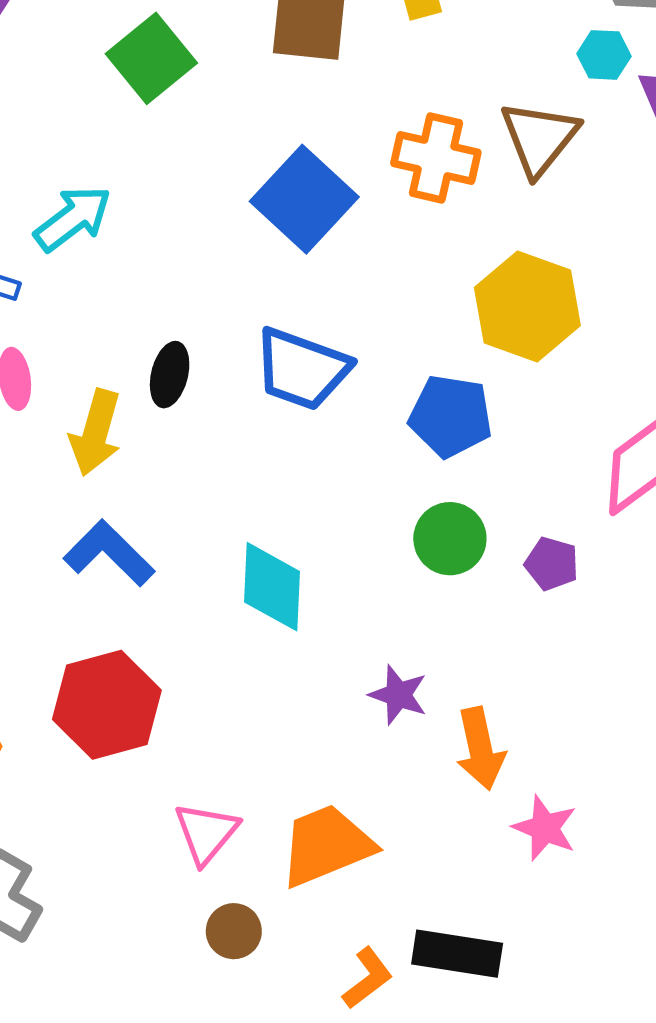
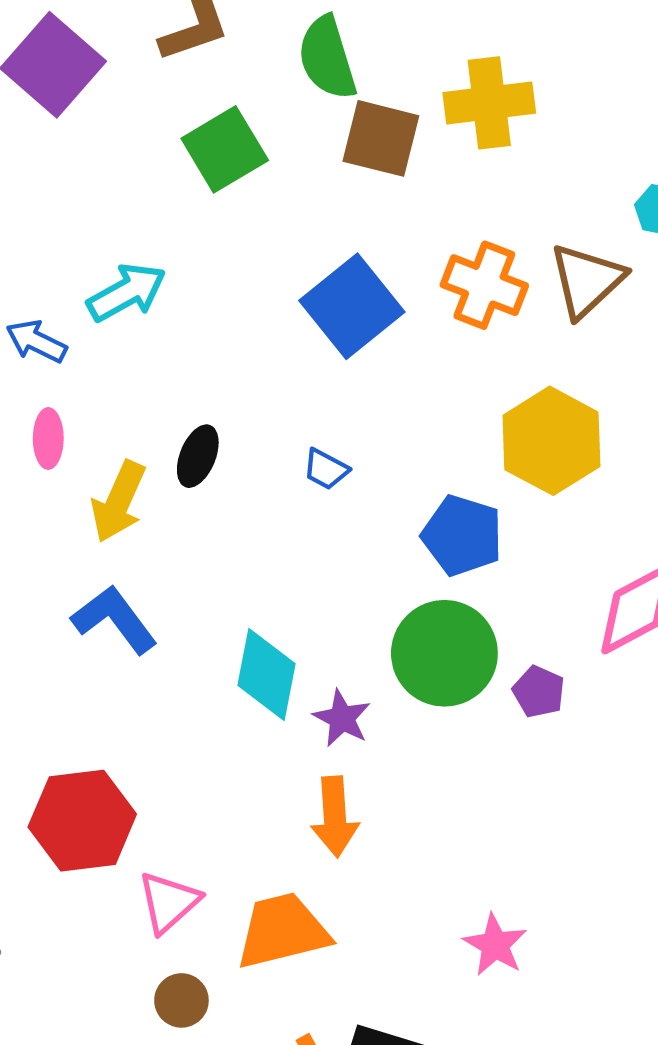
blue trapezoid: (302, 369) -> (326, 469), size x0.5
green circle: (450, 539) -> (444, 653), size x1.5
purple star: (398, 695) -> (342, 718), moved
red hexagon: (107, 705) -> (82, 821), moved
orange arrow: (480, 749) -> (335, 817), moved

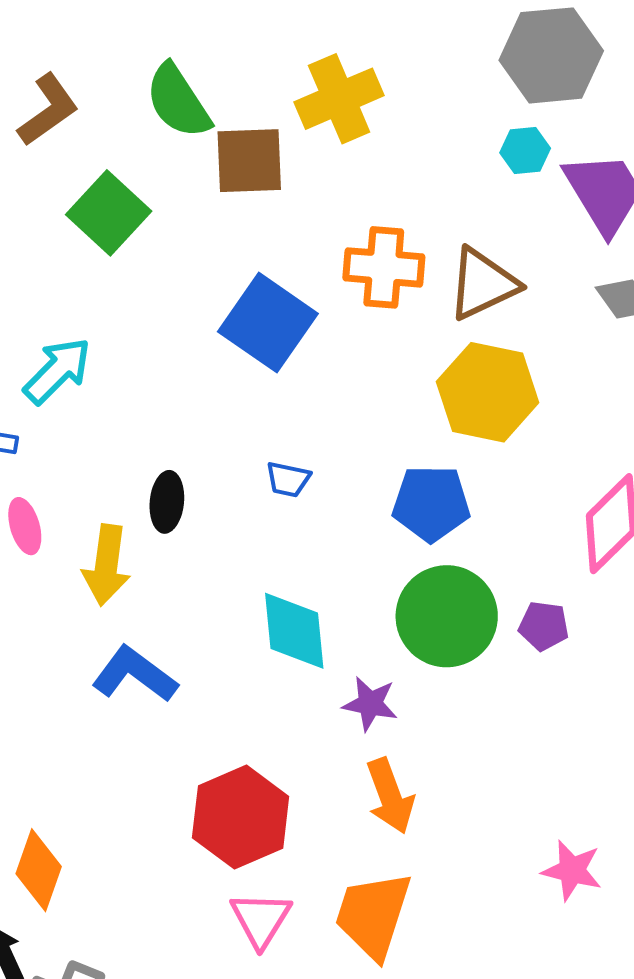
brown triangle: (587, 280) -> (483, 284), moved, turned 34
cyan diamond: (266, 674) -> (294, 631), moved
red hexagon: (82, 821) -> (241, 817), moved
orange trapezoid: (283, 931) -> (373, 915), turned -42

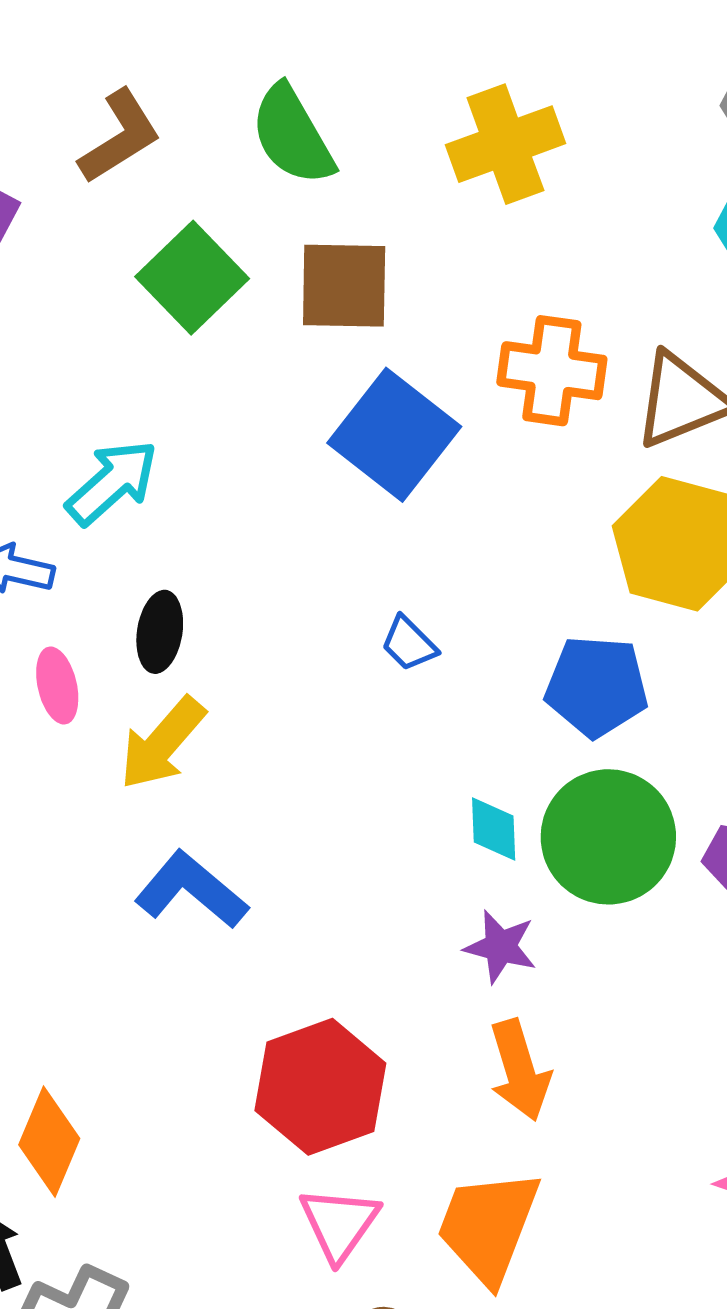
brown square: (249, 161) -> (344, 286), moved
blue trapezoid: (288, 479) -> (409, 644), turned 30
black ellipse: (167, 502) -> (160, 632), moved
yellow arrow: (106, 565) -> (162, 743), turned 30
cyan diamond: (294, 631) -> (494, 829), moved, size x0.6

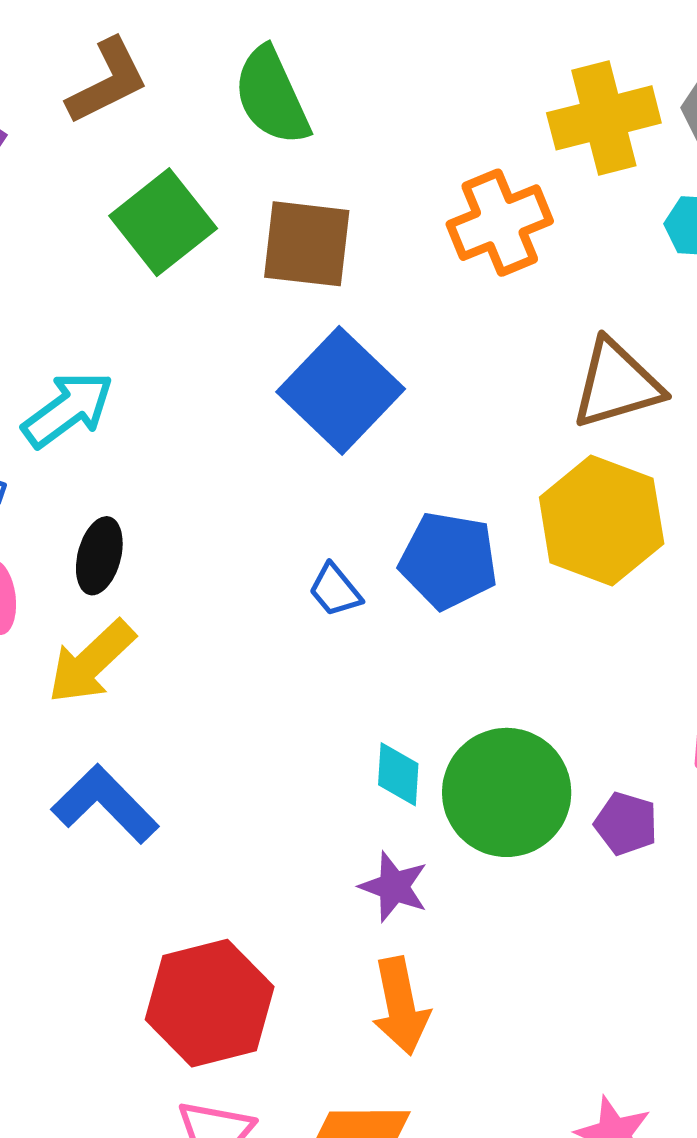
yellow cross: (505, 144) -> (604, 118), moved
orange cross: (552, 371) -> (500, 223), moved, turned -36
blue pentagon: (597, 686) -> (449, 560), moved

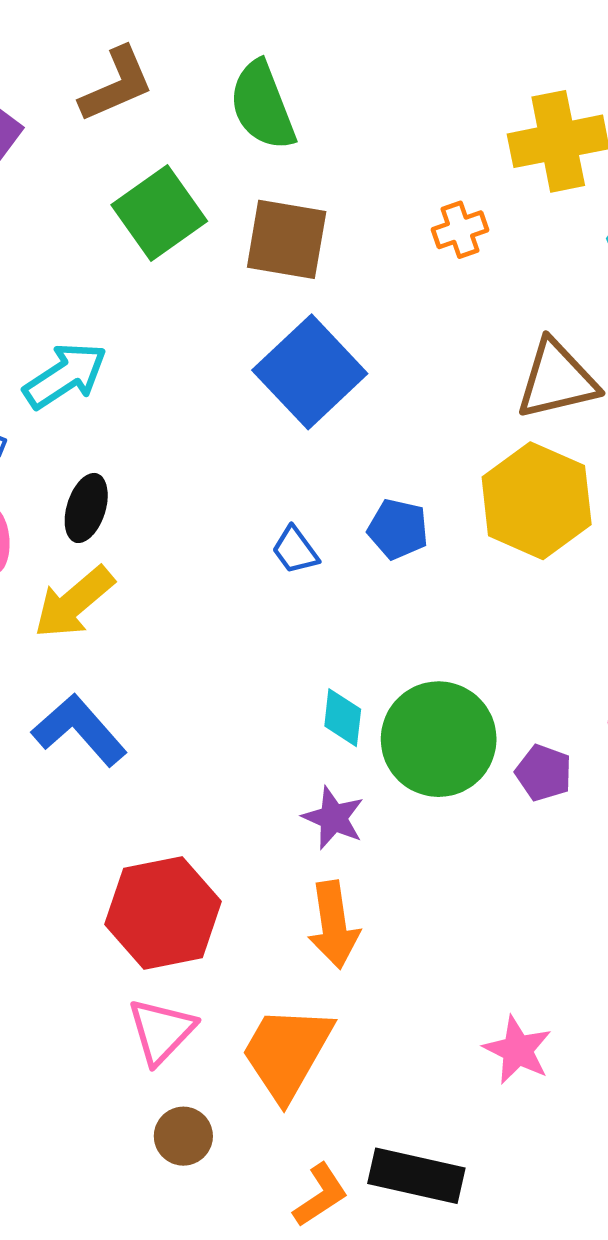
orange cross: (500, 223) -> (460, 230), size x0.6
blue pentagon: (449, 560) -> (398, 529), size x0.7

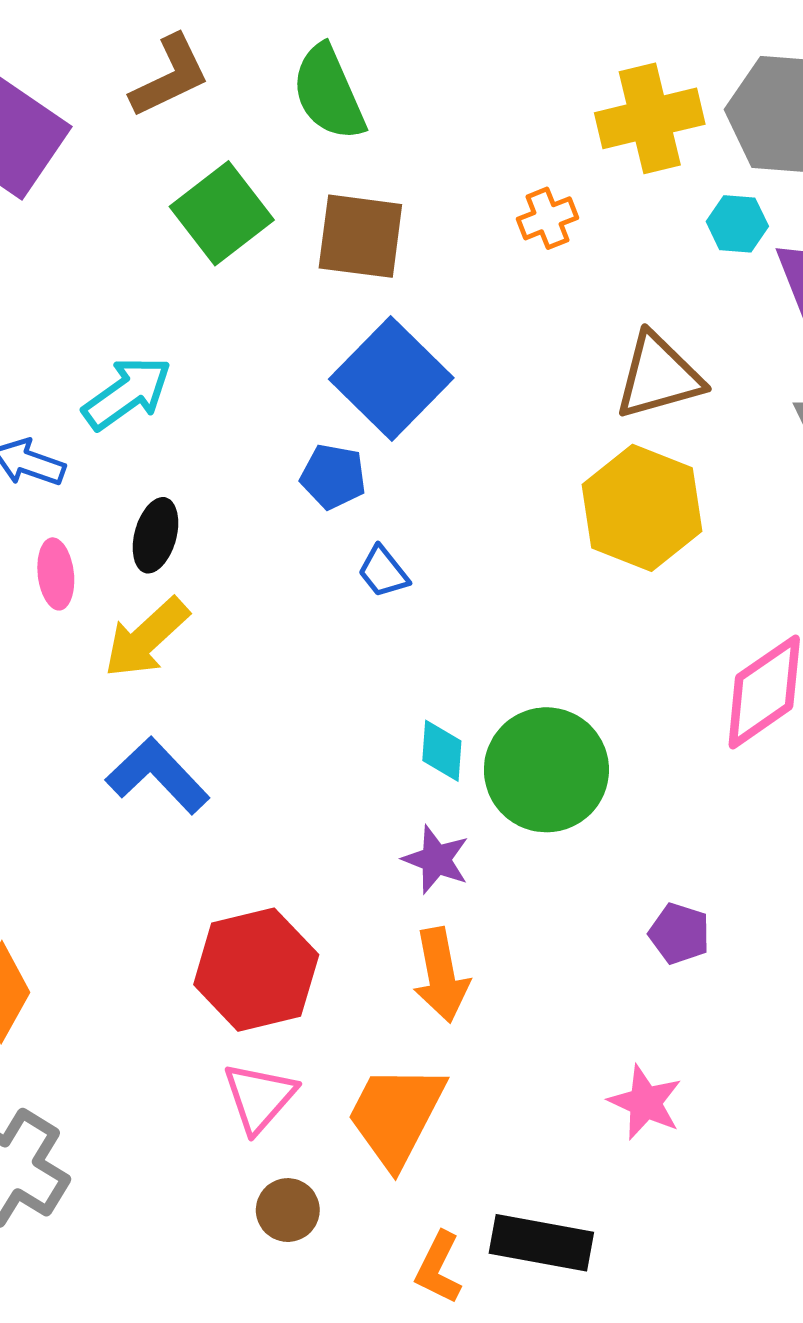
blue pentagon: (398, 529) -> (333, 477), moved
purple pentagon: (544, 773) -> (679, 934), moved
orange L-shape: (320, 1195) -> (439, 1268), turned 152

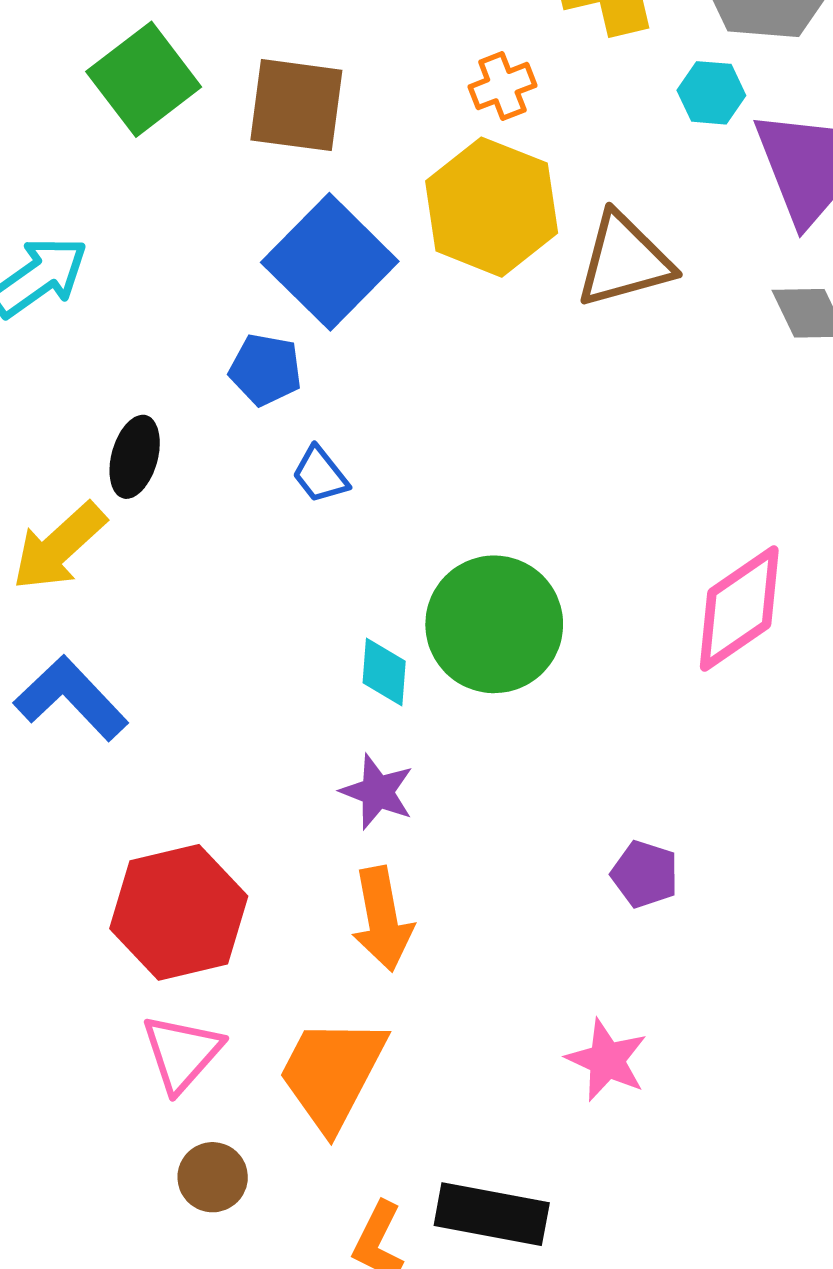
yellow hexagon: (642, 508) -> (492, 207), moved
black ellipse: (155, 535) -> (135, 457), moved
green circle: (546, 770) -> (494, 624), moved

